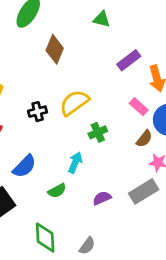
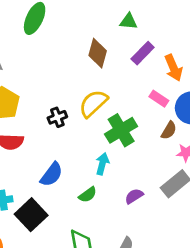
green triangle: (102, 19) -> (129, 21), moved
brown diamond: (55, 49) -> (98, 53), moved
green cross: (98, 132) -> (121, 130), size x1.6

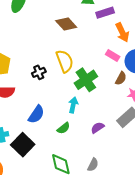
brown diamond: (98, 53) -> (66, 24), turned -55
purple rectangle: (143, 53) -> (105, 13), moved, turned 30
yellow semicircle: (93, 103) -> (65, 61), turned 115

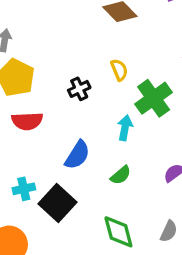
yellow semicircle: (65, 61) -> (119, 70), size x0.6
cyan arrow: (73, 105) -> (125, 128), moved

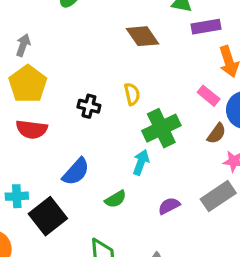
black cross: (79, 89) -> (89, 106), turned 30
cyan arrow: (125, 128) -> (141, 162), moved

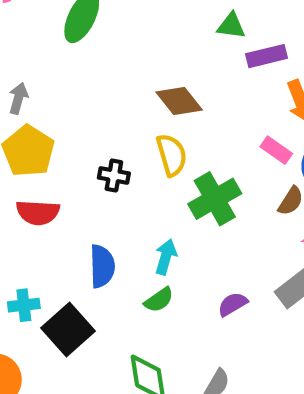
brown diamond: (143, 36) -> (179, 101), moved
yellow semicircle: (132, 94) -> (172, 155), size x1.4
cyan arrow: (141, 162) -> (166, 257), moved
blue semicircle: (76, 172) -> (102, 266), turned -40

